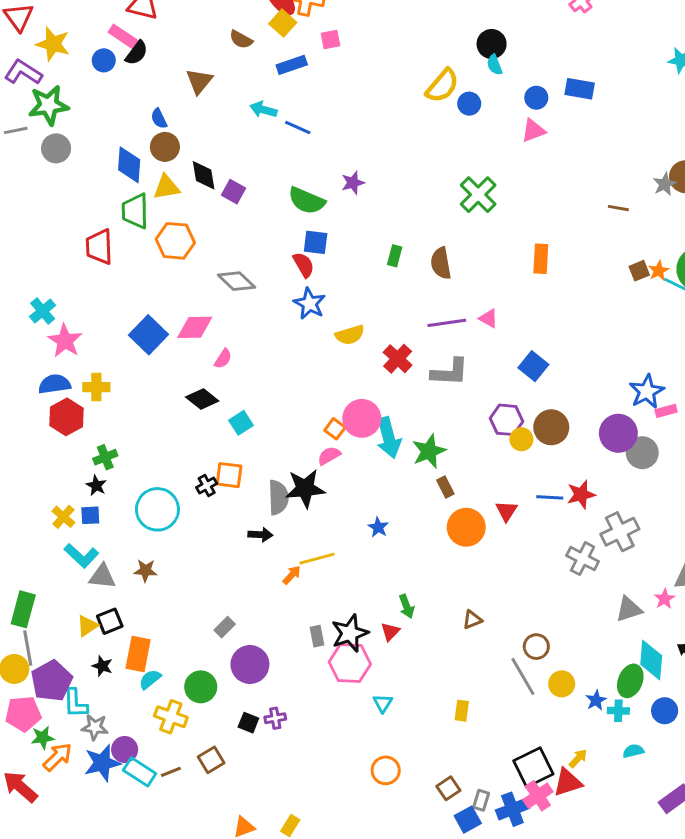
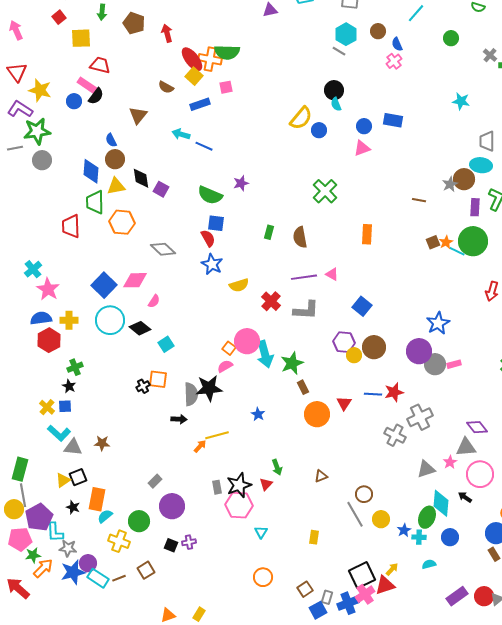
pink rectangle: (666, 411) -> (454, 364), moved
cyan circle: (157, 509) -> (110, 320), moved

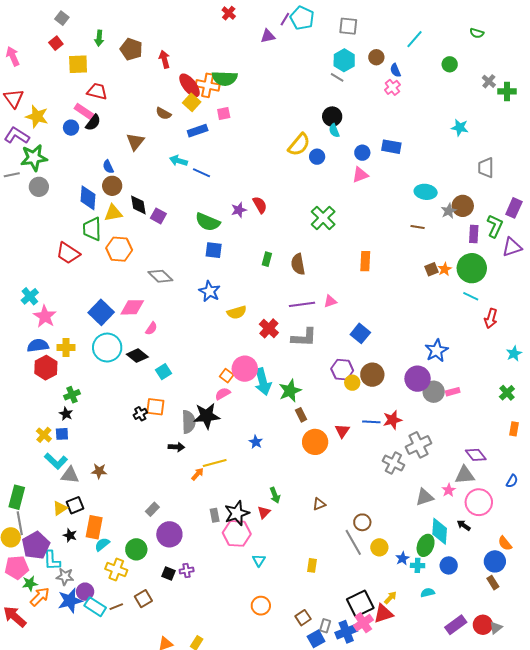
cyan ellipse: (481, 165) -> (426, 192), moved
red trapezoid: (71, 226) -> (68, 253), turned -55
red semicircle: (208, 238) -> (260, 205), moved
cyan line: (457, 251) -> (471, 296), moved
pink triangle: (332, 274) -> (330, 301), turned -48

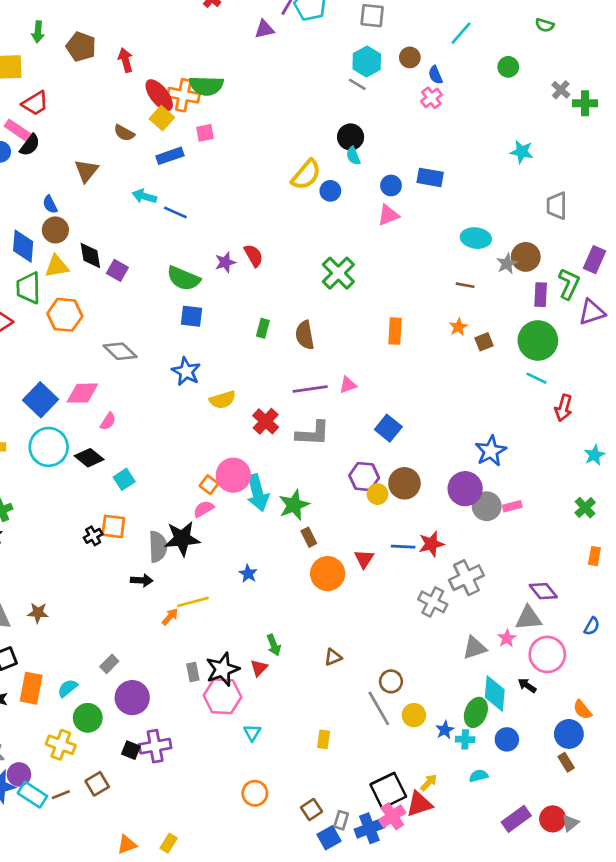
red trapezoid: (97, 91) -> (35, 103), turned 135
orange star: (445, 269) -> (458, 327), moved
cyan semicircle: (102, 544) -> (68, 688), moved
purple cross: (187, 570) -> (155, 746), size x1.6

